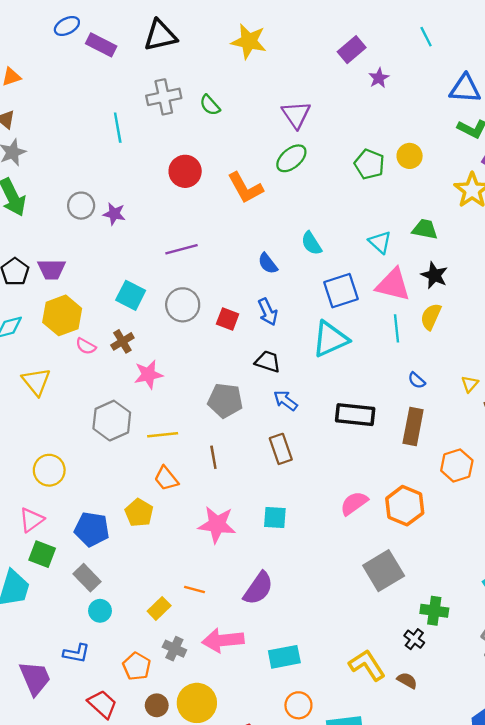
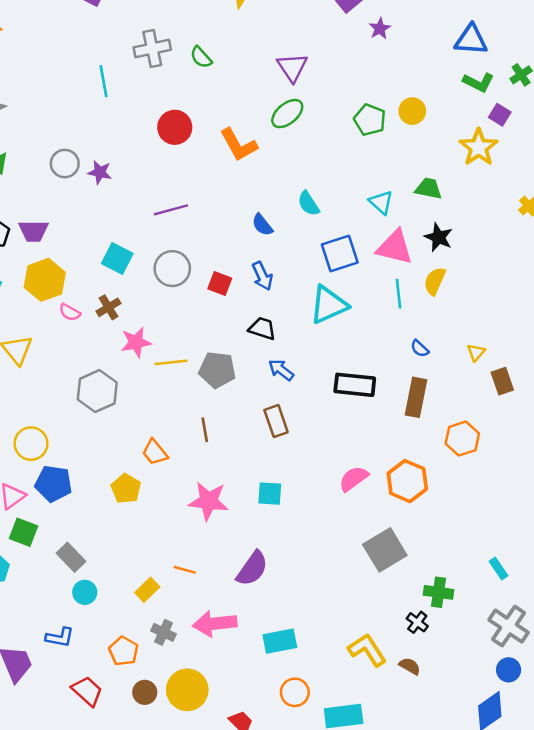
yellow line: (163, 435) -> (171, 362), moved
blue pentagon: (92, 529) -> (53, 484), moved

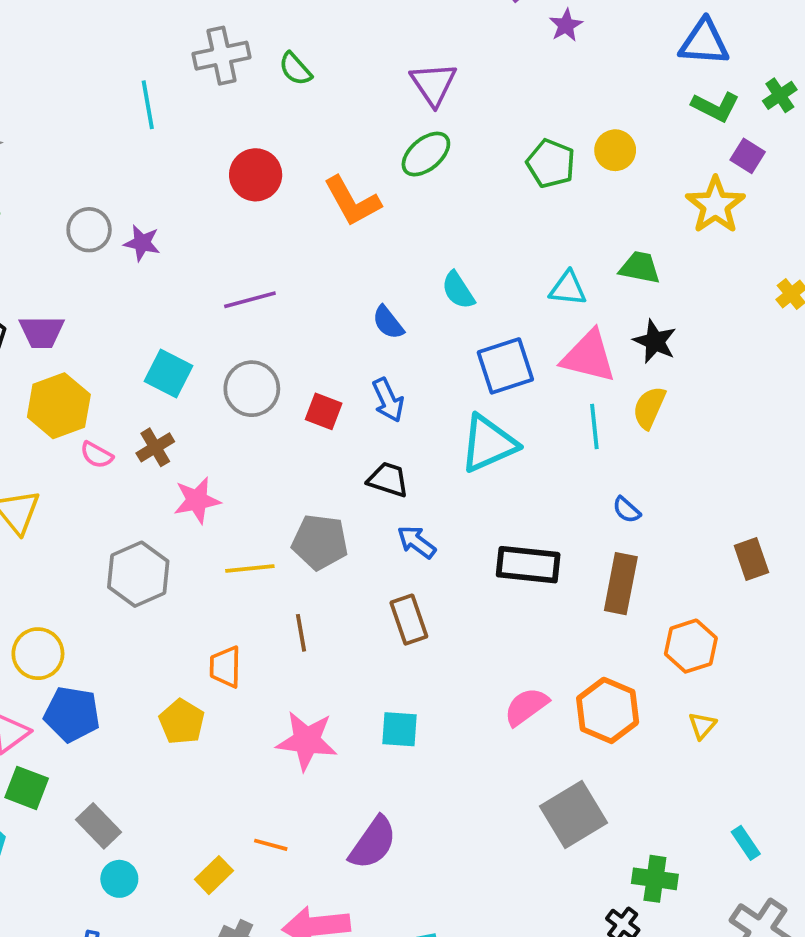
cyan triangle: (381, 202) -> (568, 288), turned -36
yellow triangle: (476, 352) -> (702, 726), moved
yellow line: (171, 362) -> (250, 568), moved
orange trapezoid: (155, 452) -> (225, 667), turned 40

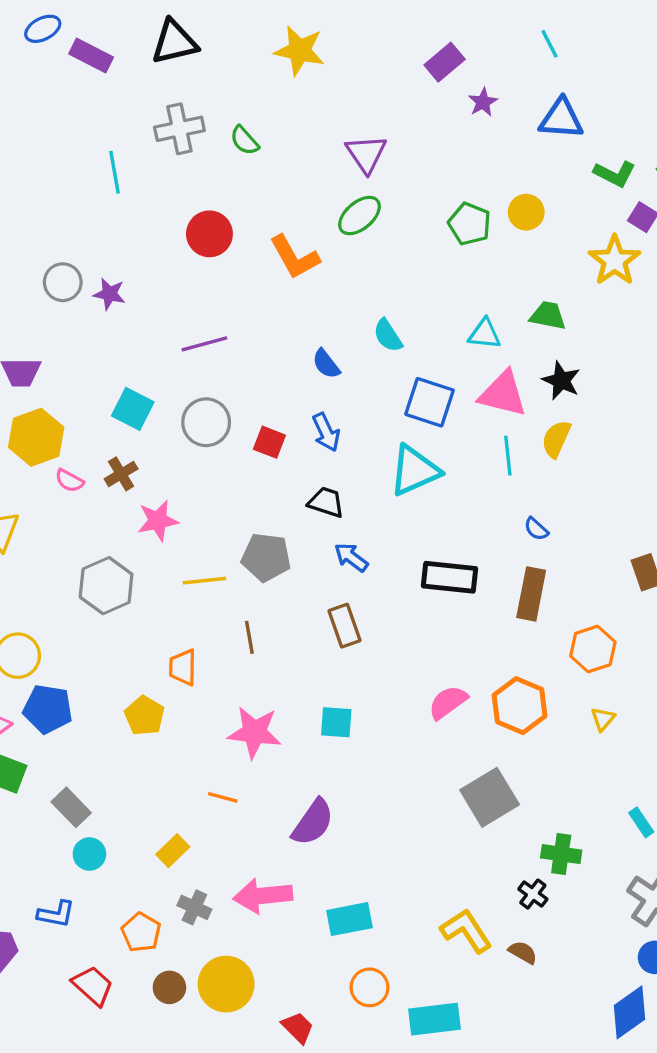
blue triangle: (704, 42) -> (561, 119), moved
blue square: (505, 366) -> (430, 402), turned 36
orange line: (271, 845) -> (223, 797), moved

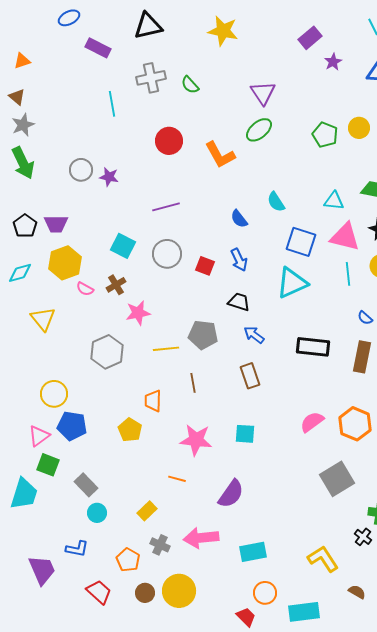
purple rectangle: (91, 55) -> (98, 48), moved
brown semicircle: (523, 952) -> (357, 592), moved
red trapezoid: (298, 1027) -> (246, 617), moved

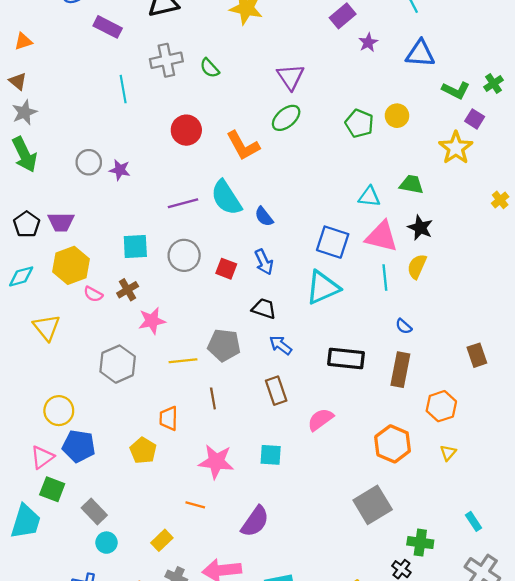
cyan semicircle: (276, 202) -> (226, 198), moved, size x1.6
cyan square: (123, 246) -> (135, 247), turned -30
pink semicircle: (312, 422) -> (320, 419), moved

